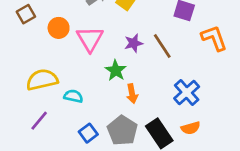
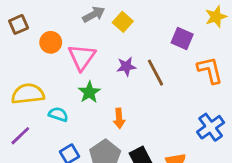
green star: (116, 70) -> (89, 92), moved
blue cross: (187, 92) -> (211, 127), moved

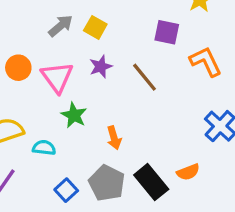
purple star: (126, 66) -> (101, 67), moved

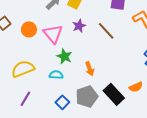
cyan semicircle: (44, 148) -> (56, 75), moved
gray pentagon: (107, 183) -> (87, 97), turned 30

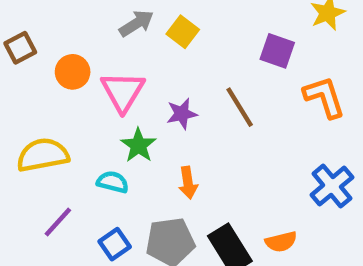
purple star: (79, 26) -> (182, 114), moved
purple line: (25, 99) -> (58, 222), moved

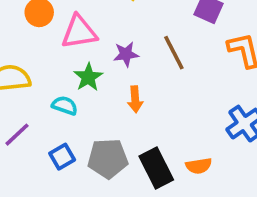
pink triangle: (123, 92) -> (79, 32), turned 45
orange arrow: (188, 183) -> (135, 99), moved

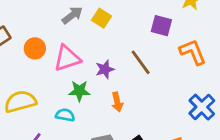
green star: (88, 77) -> (79, 91), turned -30

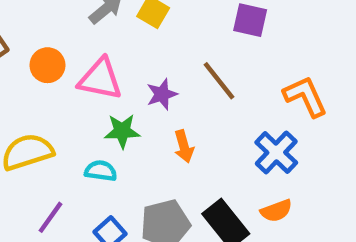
orange L-shape: (193, 52) -> (305, 96), moved
pink triangle: (67, 58) -> (100, 79), turned 32
blue cross: (202, 107) -> (276, 153), moved

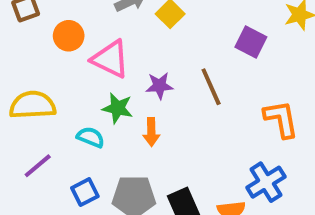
orange arrow: (184, 146) -> (151, 132), moved
blue cross: (276, 153) -> (266, 182), moved

